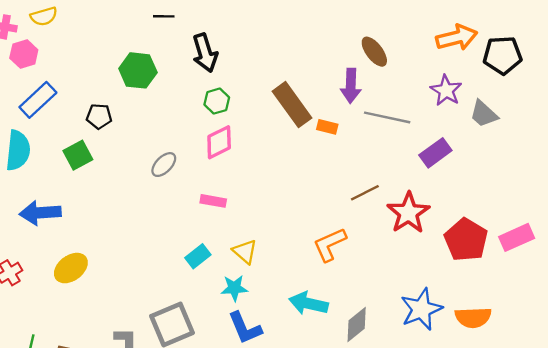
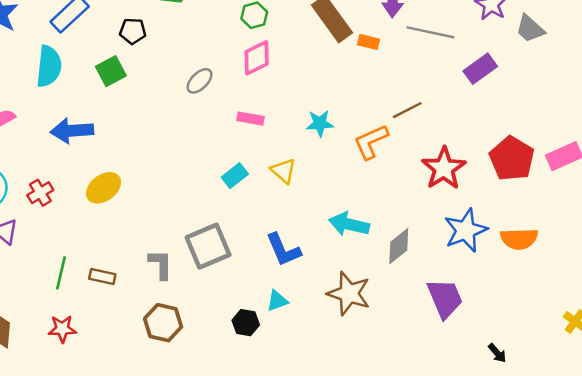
red star: (408, 213) -> (444, 168), moved
orange L-shape: (330, 245) -> (371, 142), moved
cyan star: (234, 288) -> (320, 123), moved

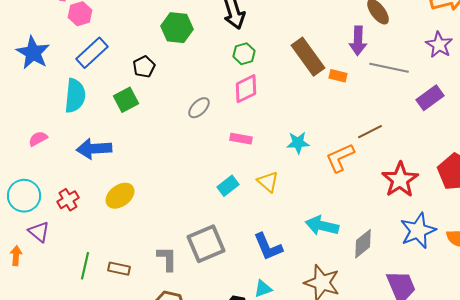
black pentagon: (133, 31) -> (144, 67), turned -30

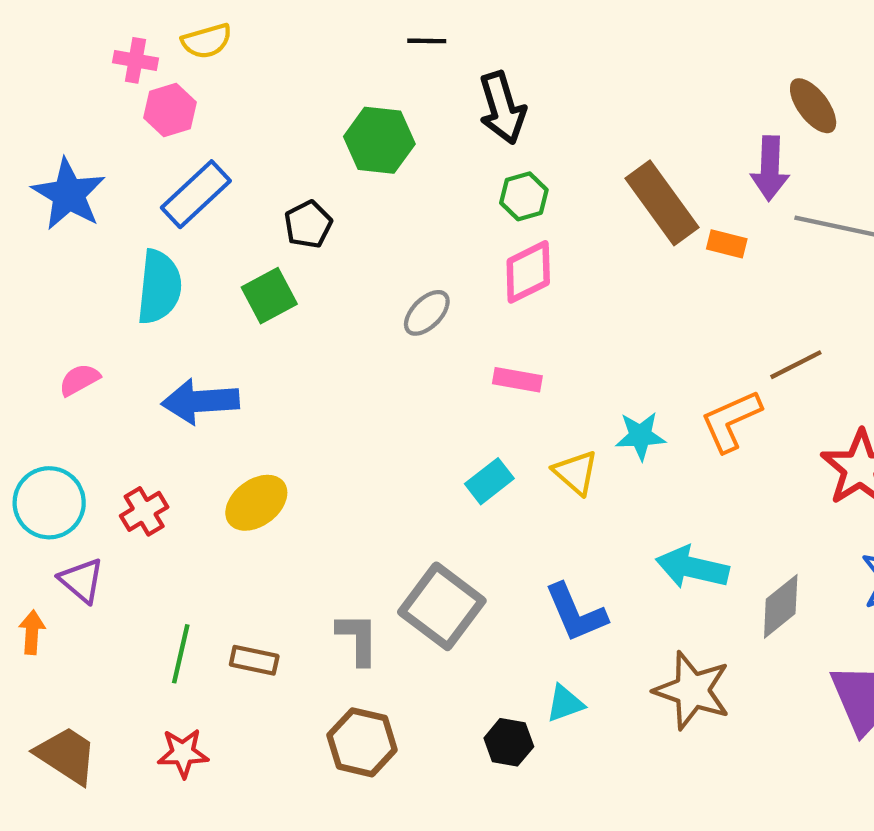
cyan star: (298, 143) -> (640, 436), moved
gray square: (206, 244) -> (442, 606), turned -30

